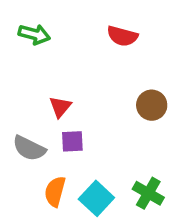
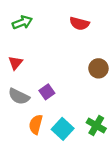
green arrow: (34, 34) -> (22, 22), turned -36
red triangle: (60, 107) -> (16, 63), moved
purple square: (72, 141) -> (47, 92), turned -32

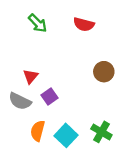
green arrow: (22, 22) -> (38, 23), moved, turned 66
red triangle: (16, 63) -> (31, 76), moved

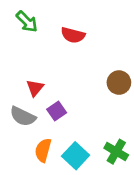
green arrow: (38, 23) -> (27, 22), moved
red semicircle: (84, 24) -> (73, 35), moved

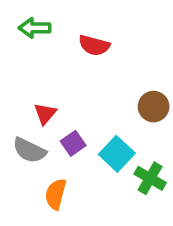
green arrow: (27, 22) -> (35, 28), turned 135
green cross: (116, 152) -> (150, 178), moved
cyan square: (76, 156) -> (117, 154), moved

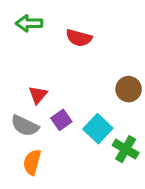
orange semicircle: (56, 194) -> (32, 162), moved

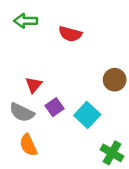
green cross: (126, 149) -> (112, 153), moved
orange semicircle: (32, 162) -> (28, 145), turned -40

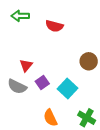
orange semicircle: (28, 145) -> (50, 118), moved

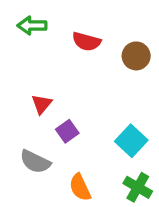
brown circle: (89, 61) -> (136, 56), moved
gray semicircle: (17, 86) -> (35, 162), moved
cyan square: (67, 89) -> (131, 141), moved

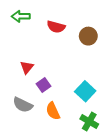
orange semicircle: (80, 187) -> (53, 111), moved

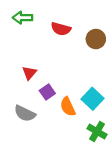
orange semicircle: (53, 111) -> (68, 107), moved

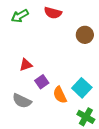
green arrow: (23, 18) -> (20, 16), turned -30
red semicircle: (61, 29) -> (53, 13), moved
red triangle: (29, 73) -> (26, 65), turned 32

